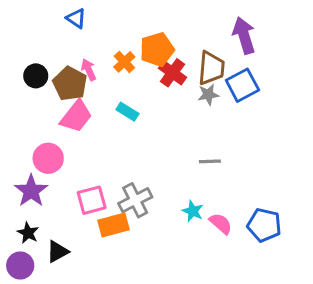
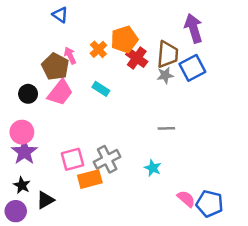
black circle: (36, 76) -> (28, 94), moved
pink circle: (48, 158) -> (22, 132), moved
pink semicircle: (221, 224) -> (186, 199), moved
blue pentagon: (264, 225) -> (210, 204), moved

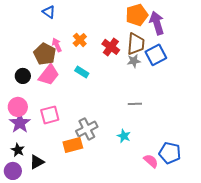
orange pentagon: (124, 39) -> (137, 15), moved
pink square: (73, 159) -> (50, 115), moved
blue pentagon: (210, 204) -> (170, 153), moved

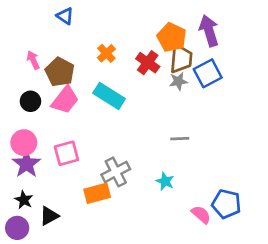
orange pentagon: (137, 15) -> (172, 37), moved, turned -30
pink arrow: (57, 45) -> (33, 60), moved
cyan rectangle: (82, 72) -> (109, 96), size x1.6

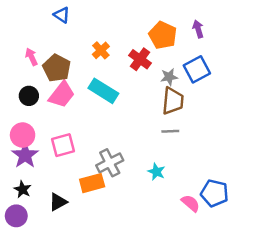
purple arrow: (209, 31) -> (198, 29), size x0.6
brown trapezoid: (181, 59) -> (173, 101), moved
black triangle: (49, 216) -> (58, 202), moved

